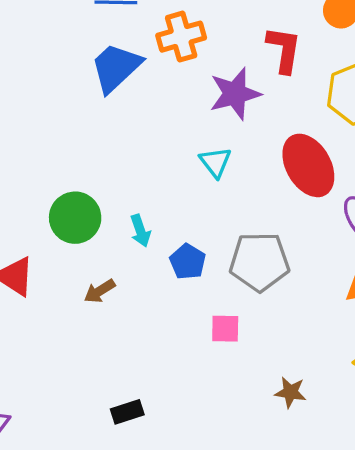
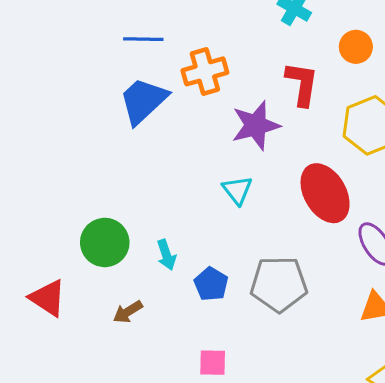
pink square: (225, 329) -> (213, 363), moved

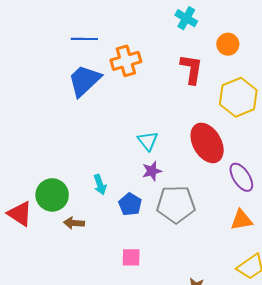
purple star: (256, 125) -> (152, 171), moved, size x0.6
green circle: (105, 242) -> (52, 195), moved
brown arrow: (128, 312) -> (74, 223), turned 36

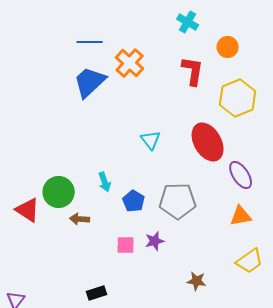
orange cross: (126, 61) -> (130, 63), turned -32
purple star: (152, 171) -> (155, 241), moved
pink square: (131, 257) -> (126, 245), moved

